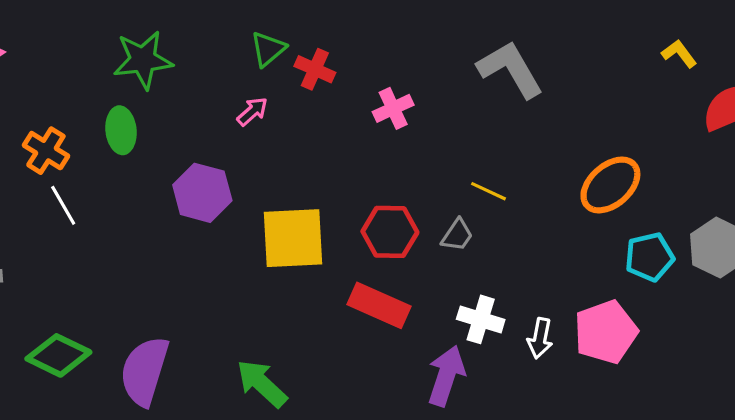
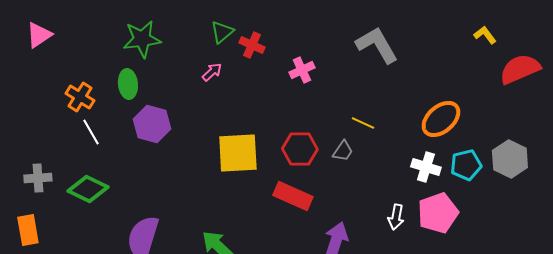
purple hexagon: (202, 193) -> (152, 124), moved
white cross: (481, 319) -> (426, 167), moved
green diamond: (58, 355) -> (88, 189), moved

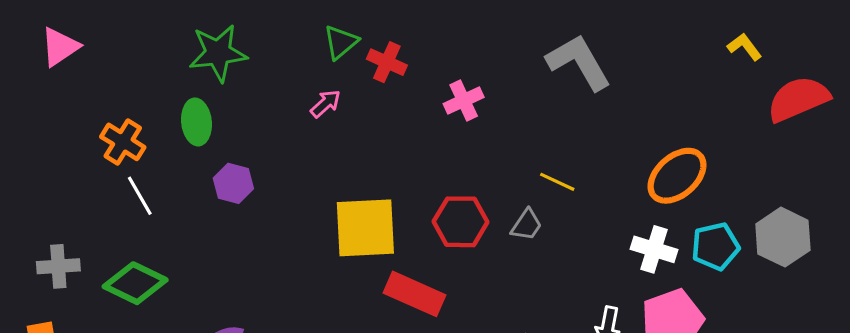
purple hexagon: (152, 124) -> (233, 183), size x0.7
red rectangle: (293, 196) -> (414, 294), moved

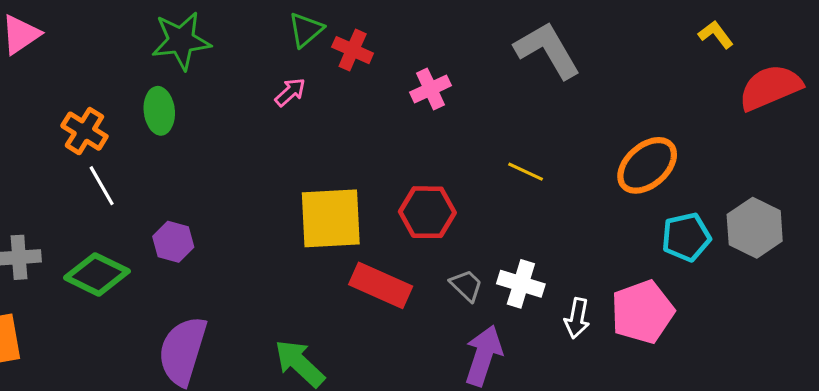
purple hexagon: (233, 183) -> (173, 242), moved
gray trapezoid: (527, 225) -> (466, 285), moved, turned -80
white cross: (654, 249) -> (521, 284), moved

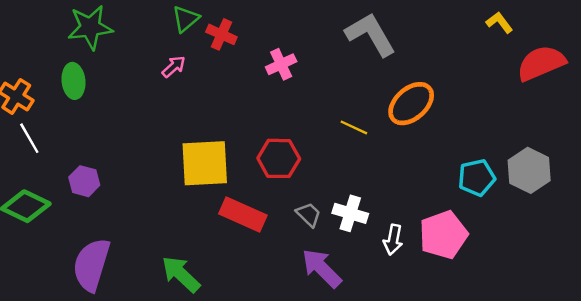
orange ellipse: (647, 165) -> (411, 104), moved
purple arrow: (483, 356) -> (322, 268), turned -63

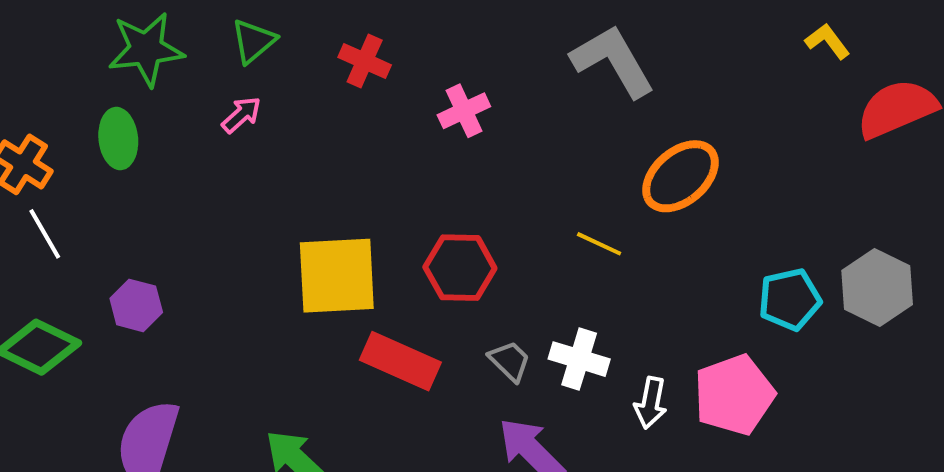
green triangle: (186, 19) -> (253, 41), moved
pink arrow: (174, 67) -> (241, 115), moved
yellow line: (354, 127) -> (599, 244), moved

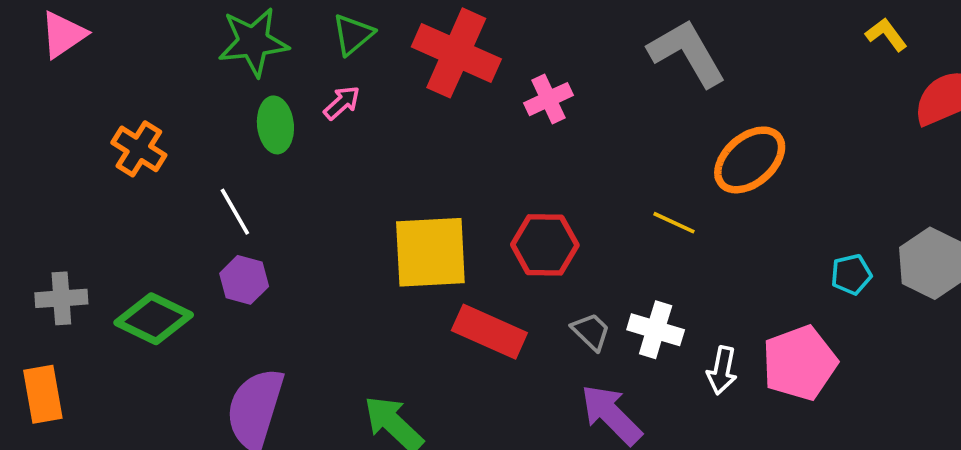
red cross: (365, 61) -> (456, 53), size x1.8
green ellipse: (118, 139) -> (275, 125), moved
white line: (45, 234) -> (235, 212), moved
cyan pentagon: (790, 299) -> (851, 274), size x0.7

